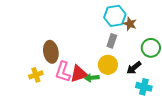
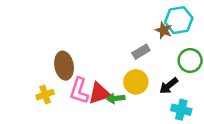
cyan hexagon: (115, 16) -> (179, 20), moved
gray rectangle: (112, 41) -> (141, 52), turned 40

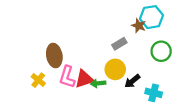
black arrow: (169, 86) -> (132, 81), moved
yellow cross: (45, 95) -> (38, 80), turned -32

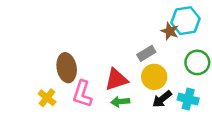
yellow circle: (115, 69) -> (154, 77), moved
red triangle: (84, 79) -> (116, 79), moved
cyan cross: (154, 93) -> (188, 99), moved

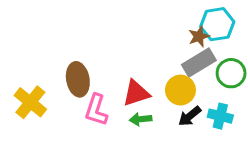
brown star: (170, 31) -> (199, 36), turned 30
gray rectangle: (146, 53) -> (199, 62), moved, size x1.5
yellow cross: (47, 98) -> (30, 102), moved, size x1.5

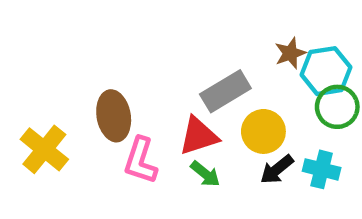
cyan hexagon: (217, 24) -> (326, 71), moved
gray rectangle: (199, 62) -> (225, 91), moved
green arrow: (141, 119) -> (205, 174), turned -135

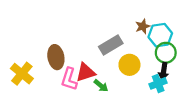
red triangle: (199, 136) -> (86, 72), moved
black arrow: (277, 169) -> (164, 71), moved, turned -42
cyan cross: (322, 169) -> (158, 83), turned -35

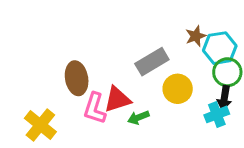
yellow cross: (22, 74) -> (40, 125), moved
green arrow: (101, 86) -> (138, 117), turned 120

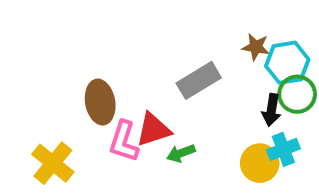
brown star: (196, 36) -> (256, 47), turned 30
yellow circle: (178, 89) -> (260, 163), moved
black arrow: (224, 98) -> (272, 110), moved

